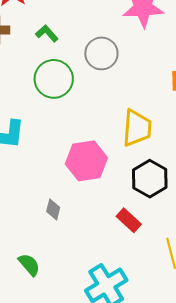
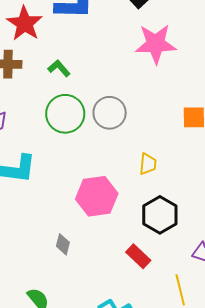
gray circle: (101, 53) -> (110, 113), moved
yellow trapezoid: (137, 128) -> (148, 164), size x0.6

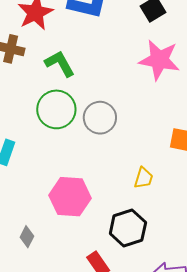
green L-shape: (59, 68) -> (60, 64), size x1.4
yellow trapezoid: (148, 164) -> (144, 178), moved

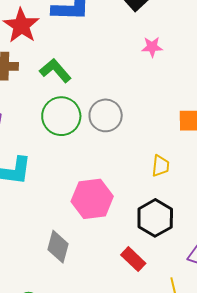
pink star: (159, 60) -> (152, 47), size x0.5
gray diamond: (27, 237) -> (58, 247), size x1.5

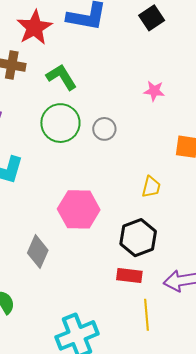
pink star: (152, 47) -> (154, 91), moved
gray circle: (106, 115) -> (104, 129), size x0.7
red rectangle: (133, 259) -> (129, 275), moved, turned -45

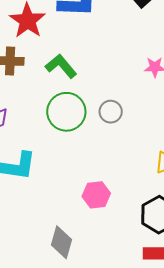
pink hexagon: (79, 209) -> (96, 195), size x0.7

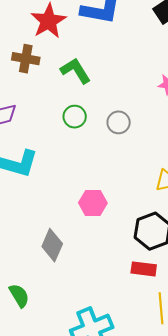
green circle: (66, 112) -> (75, 117), size x0.6

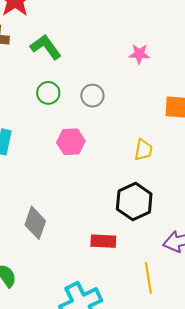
pink hexagon: (93, 203) -> (71, 142), moved
red rectangle: (144, 269) -> (103, 241), moved

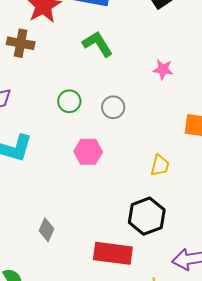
green L-shape: (46, 47) -> (98, 44), moved
gray diamond: (35, 223) -> (46, 230), size x0.7
red rectangle: (103, 241) -> (113, 253), size x1.5

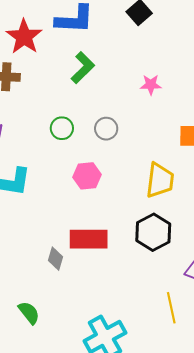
green L-shape: (98, 44) -> (83, 68), turned 84
yellow trapezoid: (160, 165) -> (160, 180), size x1.6
red rectangle: (113, 253) -> (89, 239), moved

